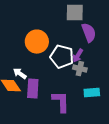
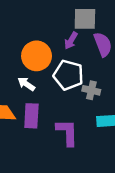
purple arrow: (78, 56) -> (71, 41), moved
white arrow: (20, 74) -> (26, 84), moved

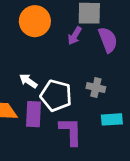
orange circle: (37, 56) -> (35, 21), moved
white pentagon: (68, 75) -> (56, 96), moved

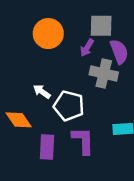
gray cross: (96, 88) -> (104, 73), moved, size x1.5
purple rectangle: (34, 114) -> (47, 147), moved

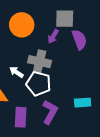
gray cross: (104, 73) -> (40, 62), moved
purple L-shape: (83, 141) -> (50, 112), turned 30

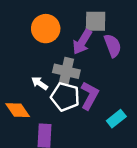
purple arrow: (53, 36) -> (82, 42), size x1.5
cyan rectangle: (83, 103) -> (116, 119), turned -35
purple L-shape: (50, 112) -> (89, 96), moved

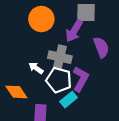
purple semicircle: (113, 46) -> (101, 47), moved
cyan rectangle: (116, 119) -> (69, 100), moved

